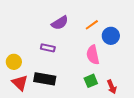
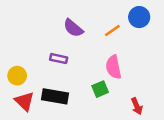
purple semicircle: (60, 23) -> (73, 28), turned 72
blue circle: (111, 36) -> (139, 17), moved
green square: (91, 81) -> (100, 89), moved

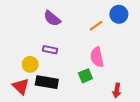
purple semicircle: (73, 28) -> (52, 18), moved
yellow circle: (17, 76) -> (30, 64), moved
red arrow: (137, 106) -> (117, 90), turned 32

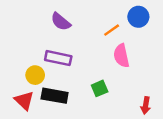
purple rectangle: (50, 50) -> (58, 58), size x1.5
pink semicircle: (97, 57) -> (121, 56), moved
red arrow: (117, 90) -> (146, 105), moved

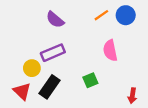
orange line: (112, 30) -> (101, 15), moved
purple rectangle: (58, 58) -> (53, 53), turned -35
black rectangle: (55, 96) -> (50, 87), turned -65

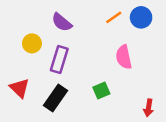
purple rectangle: (53, 53) -> (59, 60), turned -50
yellow circle: (32, 68) -> (32, 43), moved
red triangle: (22, 91) -> (20, 88), moved

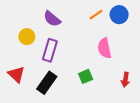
red arrow: (149, 108) -> (125, 80), moved

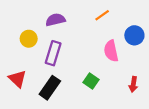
blue circle: (119, 15) -> (134, 35), moved
purple semicircle: (52, 19) -> (55, 20), turned 126
green square: (86, 76) -> (91, 81), turned -32

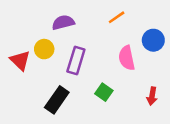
yellow circle: (29, 39) -> (44, 49), moved
purple rectangle: (53, 53) -> (76, 60), moved
red triangle: (18, 79) -> (20, 60), moved

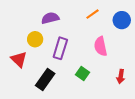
blue circle: (153, 40) -> (122, 20), moved
red triangle: (20, 60) -> (19, 59), moved

